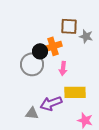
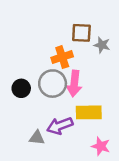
black circle: (40, 51) -> (21, 88), moved
gray circle: (32, 64) -> (53, 84), moved
pink arrow: (63, 68) -> (74, 84), size x1.5

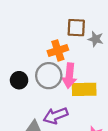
yellow rectangle: (89, 112) -> (84, 89), moved

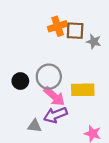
orange cross: (58, 50) -> (58, 26), moved
pink arrow: (69, 76) -> (54, 96), moved, turned -55

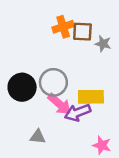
black circle: (20, 81) -> (22, 87), size x1.5
purple arrow: (55, 115) -> (78, 113), moved

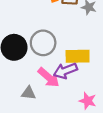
pink arrow: (59, 104) -> (49, 77), moved

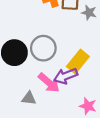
yellow rectangle: (78, 56) -> (78, 62), turned -50

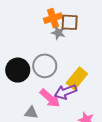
gray star: (89, 13) -> (58, 33), moved

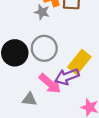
gray star: (58, 33) -> (42, 12), moved

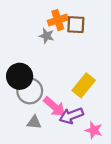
gray circle: (44, 48) -> (30, 91), moved
purple arrow: (67, 77) -> (71, 116), moved

